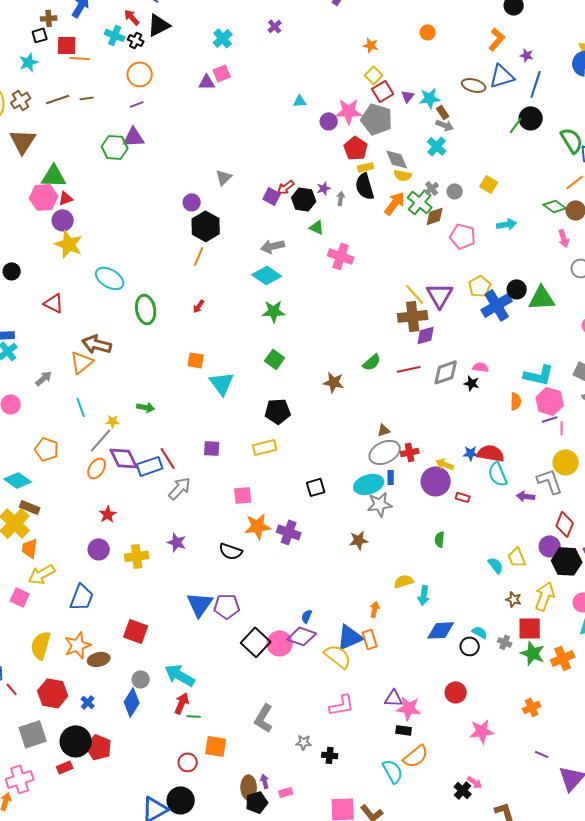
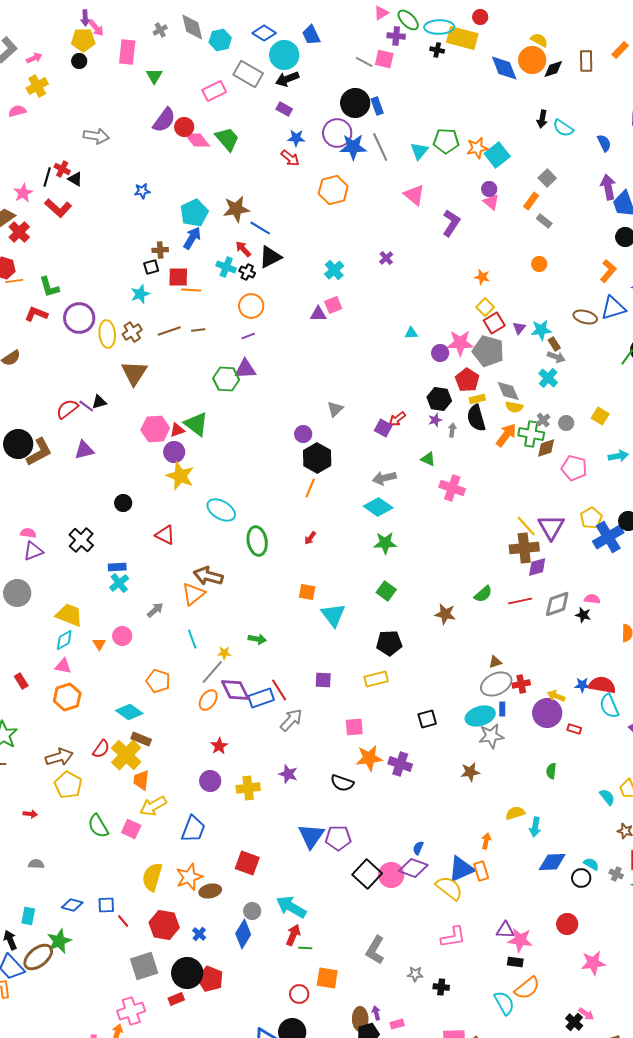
green triangle: (54, 176) -> (196, 424), moved, turned 36
black hexagon: (304, 199) -> (439, 399), moved
green cross: (420, 202) -> (531, 434), turned -30

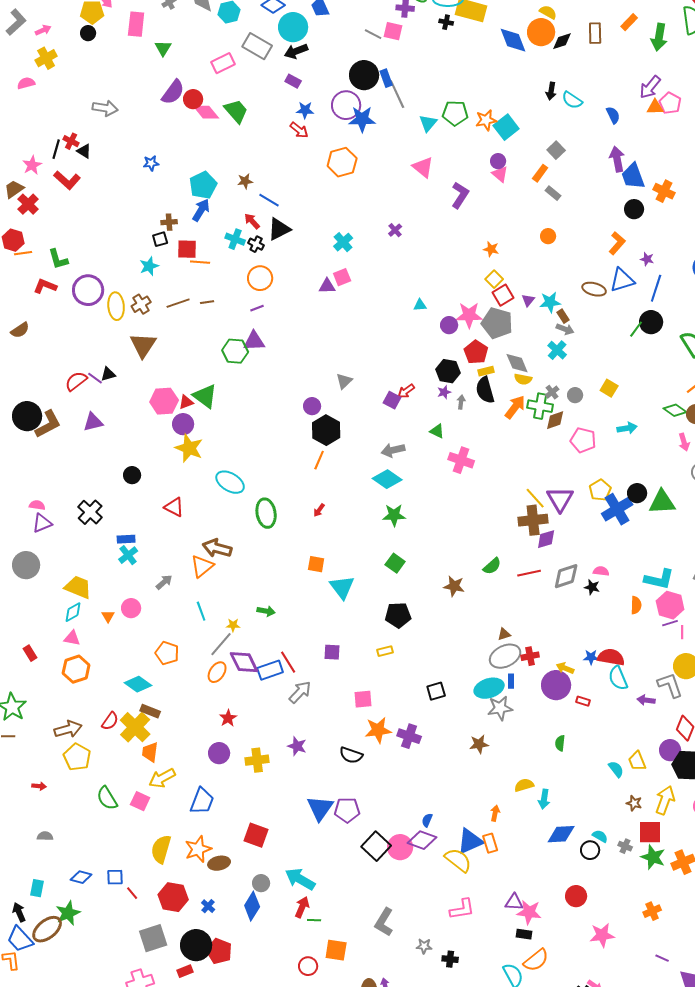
gray line: (380, 147) -> (397, 94), moved
brown star: (236, 209) -> (245, 181), size x0.6
yellow rectangle: (376, 679) -> (385, 651), size x0.7

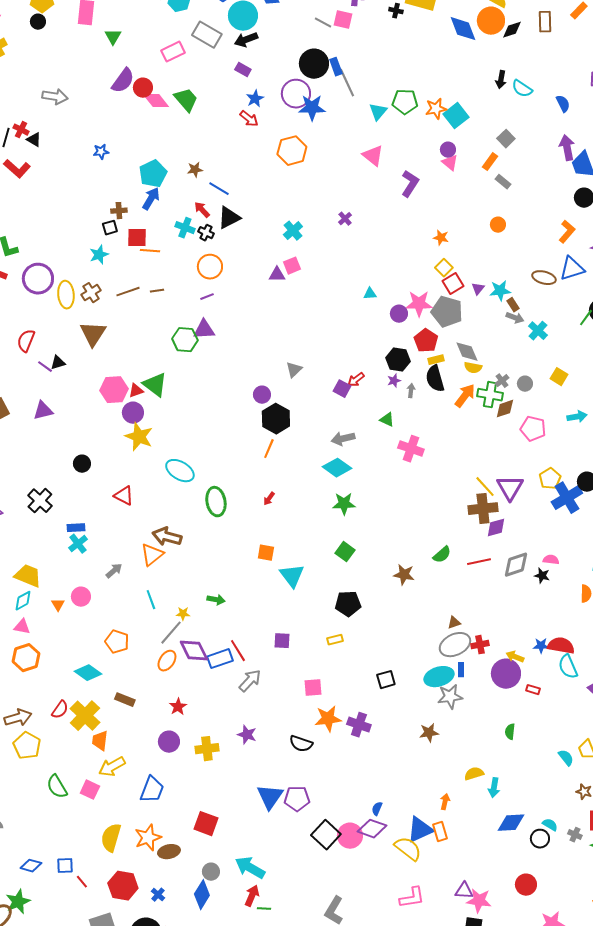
blue star: (305, 110) -> (255, 99), turned -30
cyan cross: (557, 350) -> (538, 331), moved
red semicircle: (76, 381) -> (26, 341), moved, turned -30
brown rectangle: (150, 711) -> (125, 700), moved

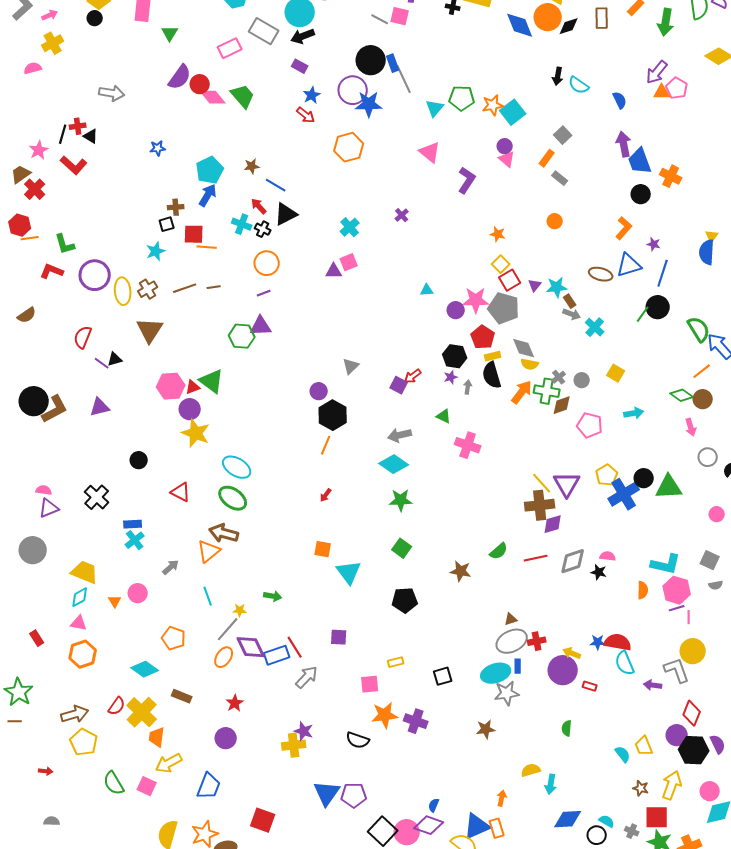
red cross: (21, 130) -> (78, 126), turned -35
green ellipse: (216, 502) -> (233, 498), moved, turned -44
yellow rectangle: (335, 640) -> (396, 662), moved
yellow cross: (207, 749) -> (294, 745), moved

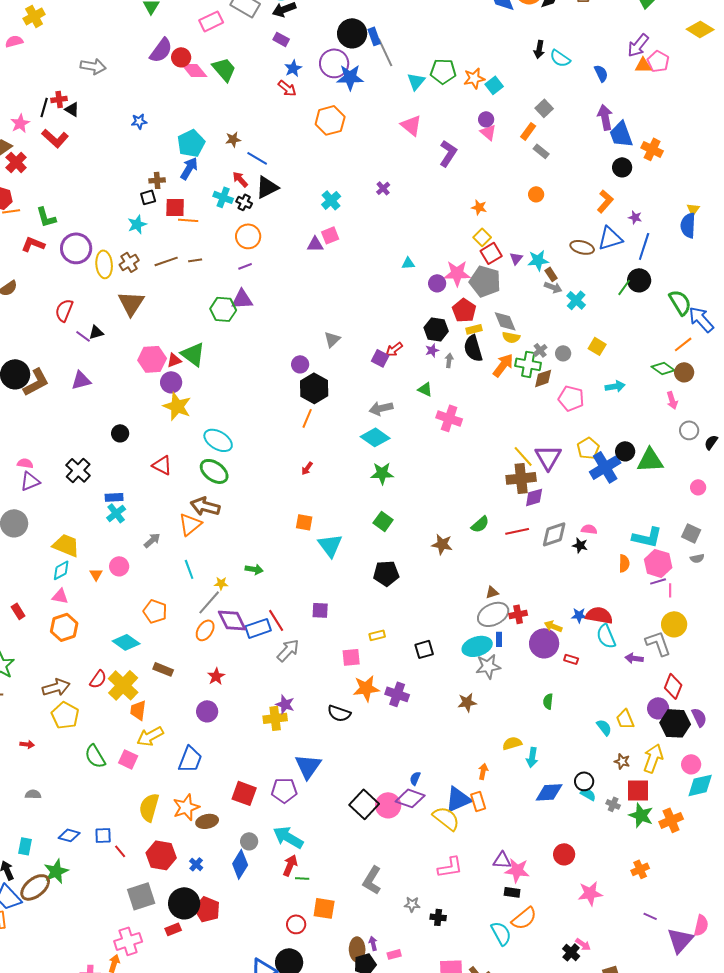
cyan square: (513, 112) -> (494, 85), size x0.7
purple pentagon: (354, 795) -> (284, 790), moved
black circle: (597, 835) -> (584, 781), moved

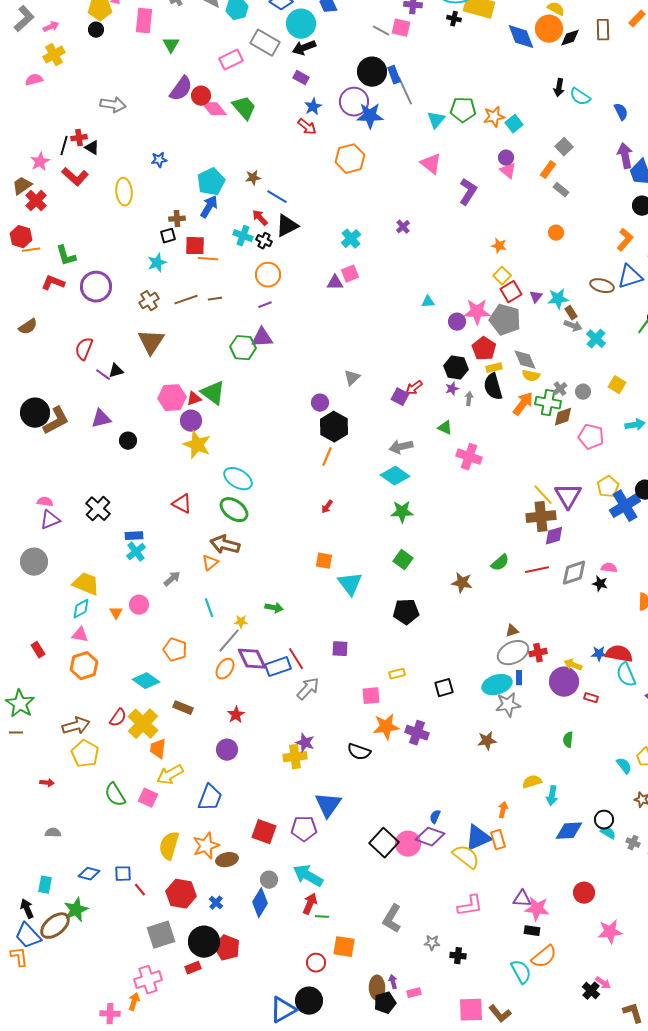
yellow ellipse: (104, 264) -> (124, 192), moved
black circle: (120, 433) -> (128, 441), moved
orange triangle: (190, 524) -> (210, 563), size x0.7

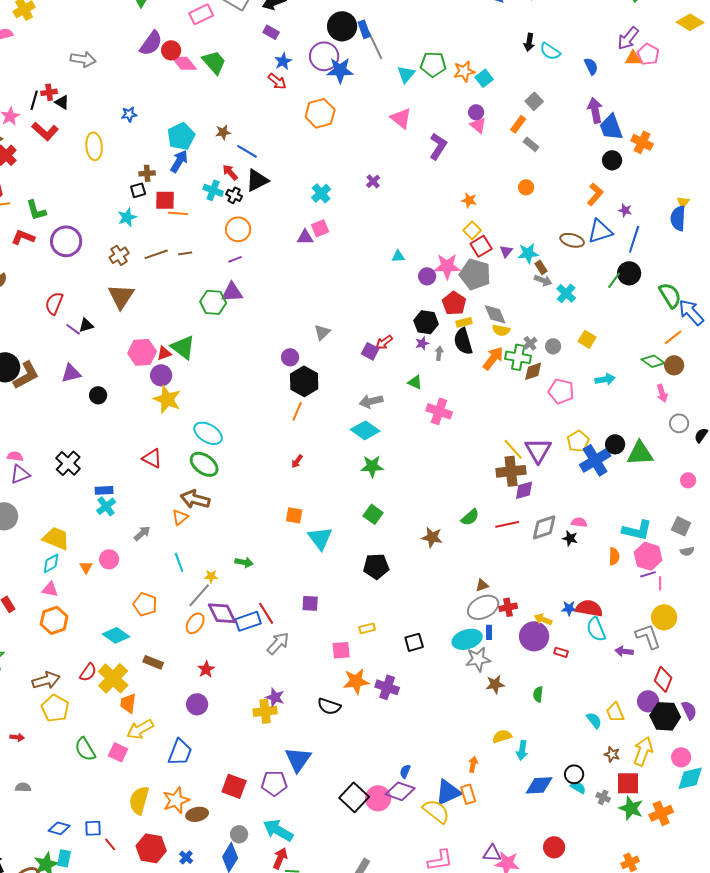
brown star: (487, 741) -> (495, 684), moved
cyan rectangle: (45, 885) -> (64, 858), moved

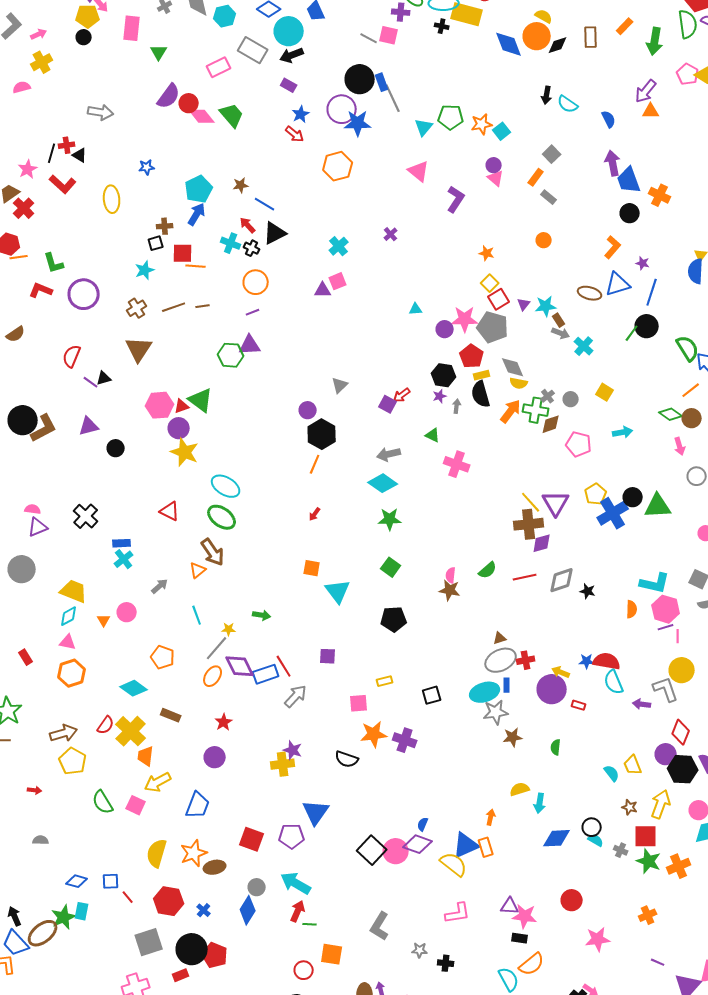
pink pentagon: (648, 54) -> (688, 74), moved
brown arrow: (195, 499) -> (213, 552), turned -140
pink semicircle: (579, 522) -> (451, 575), moved, turned -91

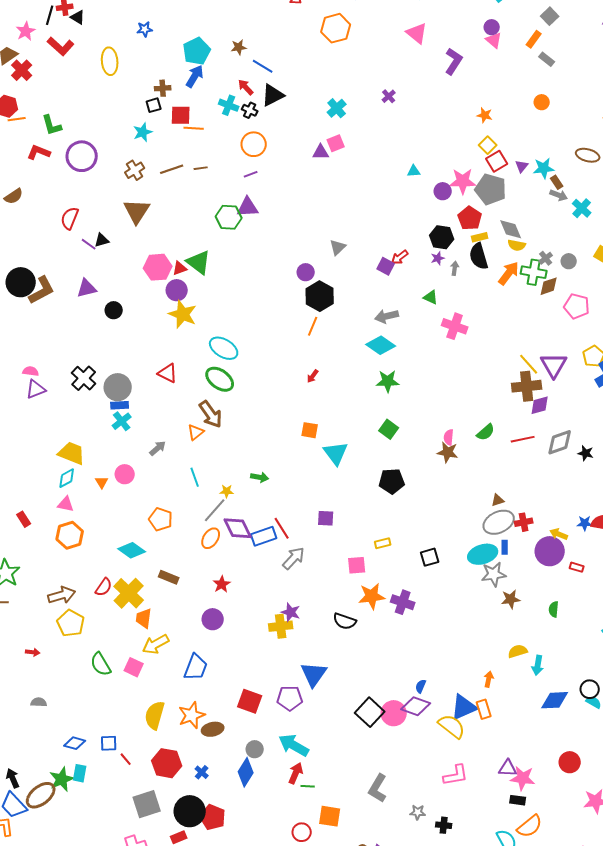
gray circle: (22, 569) -> (118, 387), moved

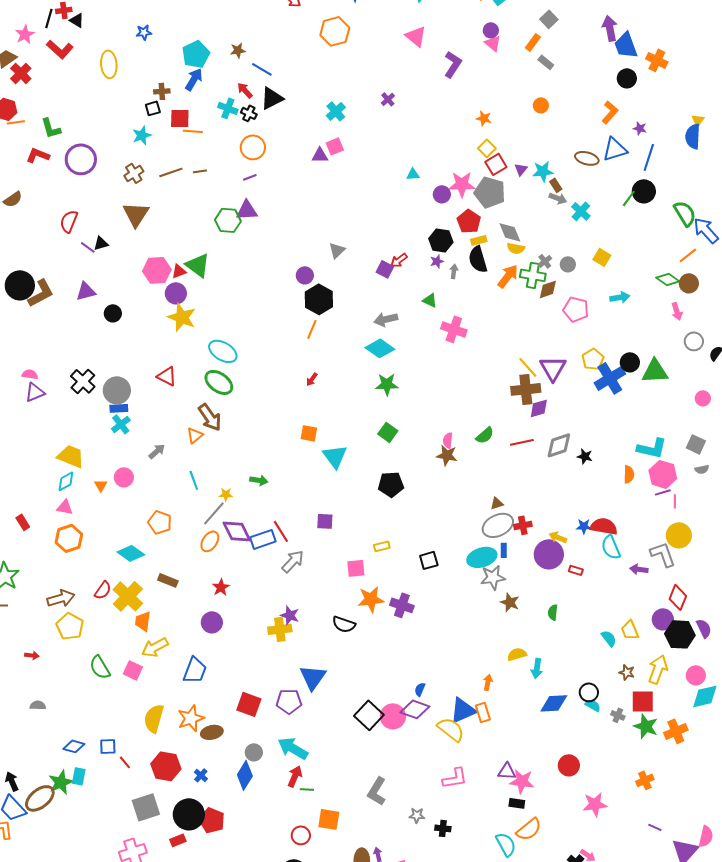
brown star: (511, 599) -> (510, 602), turned 30

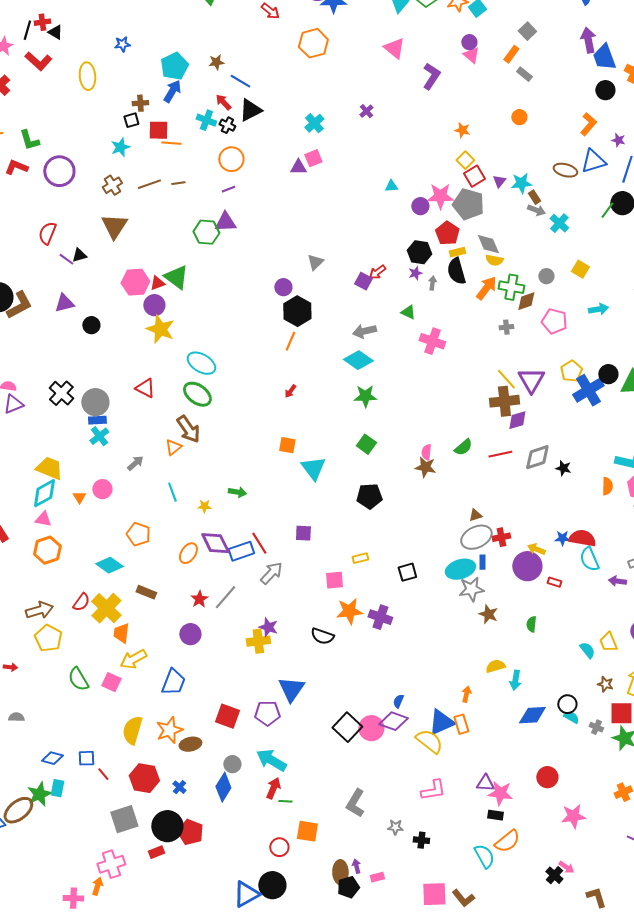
gray cross: (545, 261) -> (506, 327), moved, turned 32
cyan diamond: (66, 481) -> (44, 493), size x1.4
gray line: (214, 513) -> (225, 597), moved

